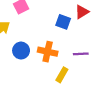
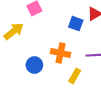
blue circle: (21, 51) -> (34, 65), moved

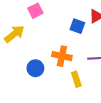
yellow rectangle: (75, 76) -> (76, 79), turned -48

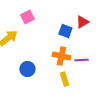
orange cross: (62, 56) -> (61, 56), moved

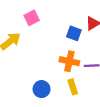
blue circle: (27, 69) -> (42, 89), moved

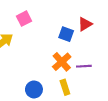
orange cross: (69, 61) -> (62, 62), turned 36

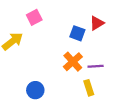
yellow rectangle: (65, 87) -> (89, 88), moved
blue circle: (34, 89) -> (35, 90), moved

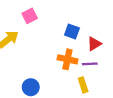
red triangle: (97, 23) -> (94, 44), moved
orange cross: (73, 62) -> (67, 59), turned -36

